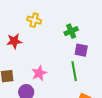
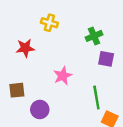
green line: (74, 71) -> (96, 97), moved
pink star: (39, 73) -> (63, 76), moved

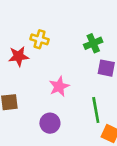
yellow cross: (49, 23) -> (39, 39), moved
purple circle: (40, 109) -> (50, 123), moved

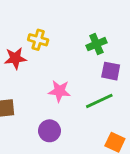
pink star: (59, 86) -> (59, 91), turned 30
green line: (96, 110) -> (99, 101), moved, turned 75

